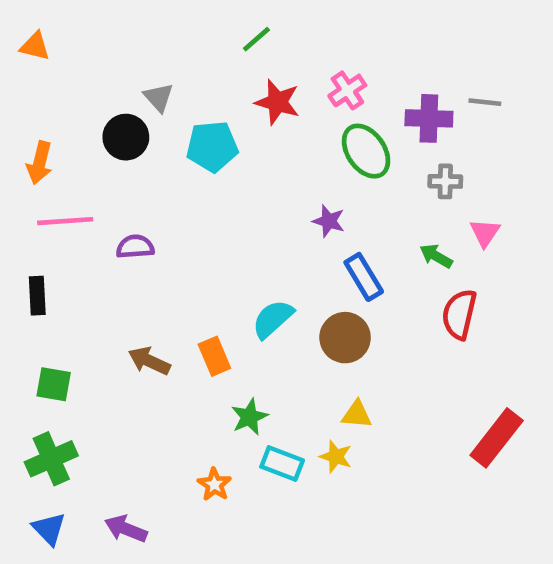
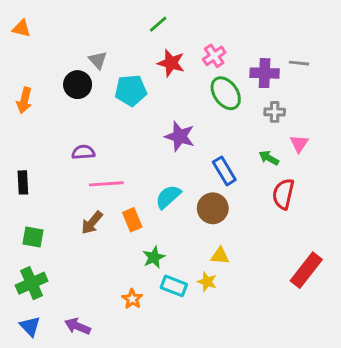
pink line: (65, 221) -> (106, 184), moved
purple star: (329, 221) -> (180, 136), moved, size x1.5
brown arrow: (149, 361) -> (92, 223), turned -75

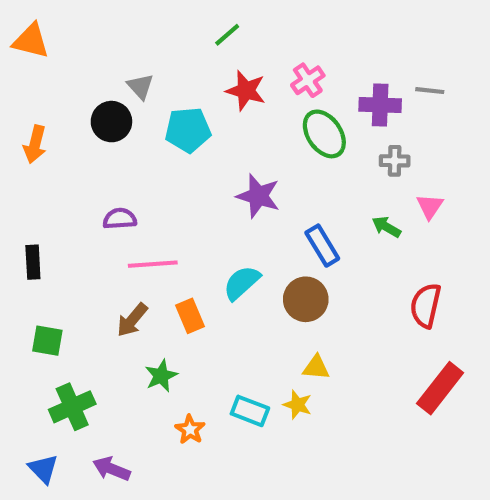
orange triangle: (21, 29) -> (31, 41), size x1.4
red semicircle: (283, 194) -> (426, 305), moved
green star: (154, 257) -> (161, 376), moved
green cross: (32, 283) -> (72, 407), moved

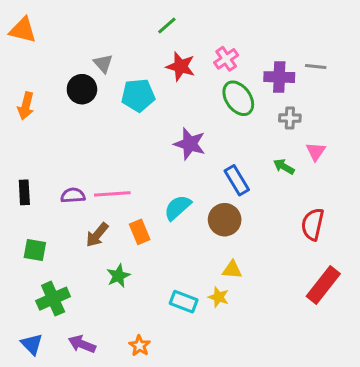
purple semicircle: (120, 219) -> (73, 195), moved
orange star: (190, 430) -> (140, 346), moved

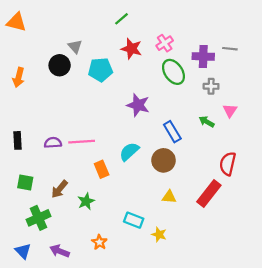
brown arrow: (97, 235) -> (60, 189), moved
red rectangle: (323, 285) -> (209, 194), moved
yellow star: (219, 297) -> (159, 234), moved
orange star: (140, 346) -> (99, 242), moved

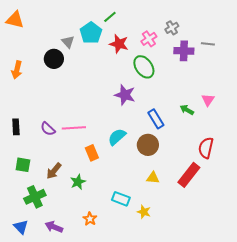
cyan pentagon: (100, 70) -> (91, 33), moved, turned -30
green ellipse: (173, 72) -> (144, 67), moved
gray cross: (211, 86) -> (172, 28), moved, turned -32
purple semicircle: (53, 143) -> (48, 129), turned -133

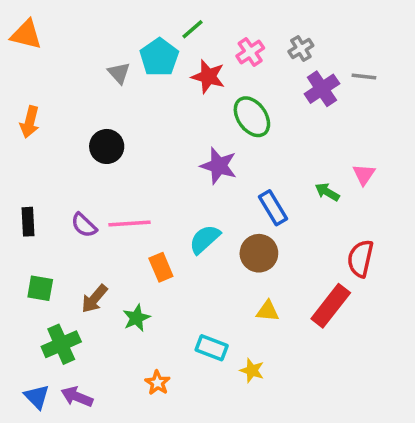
pink cross: (149, 39) -> (250, 52), moved
purple cross: (184, 51) -> (322, 89), turned -36
black circle: (54, 59) -> (107, 146), moved
purple arrow: (54, 227) -> (77, 397), moved

